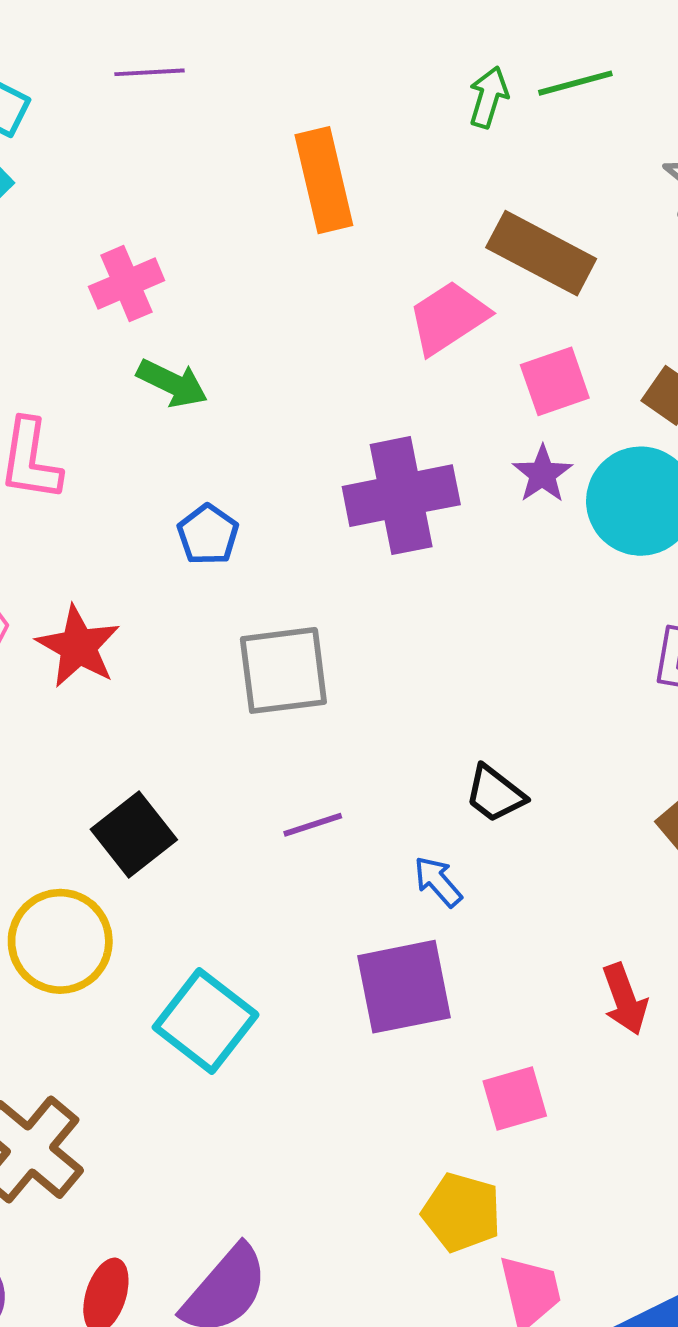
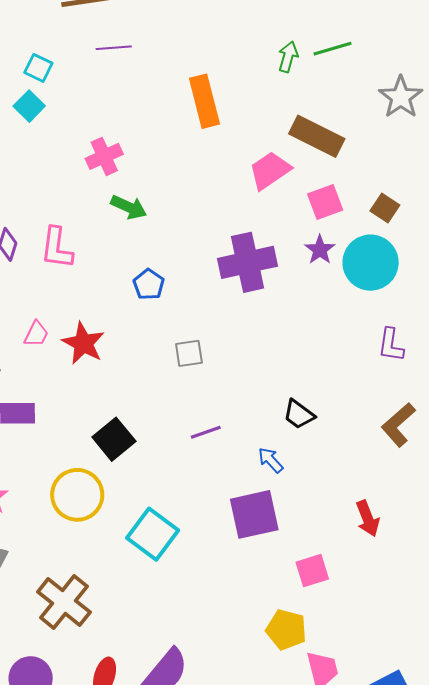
gray square: (283, 670) -> (189, 353), size x0.6

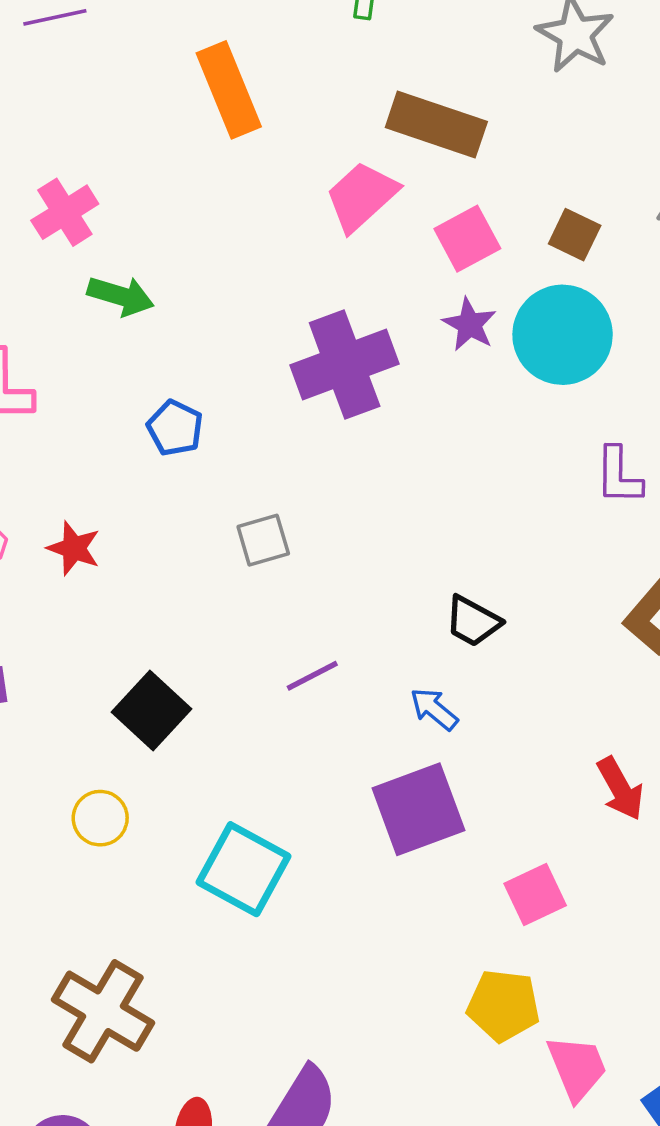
red star: (83, 343) -> (74, 548), size x0.7
yellow circle: (77, 495) -> (100, 818), size x0.6

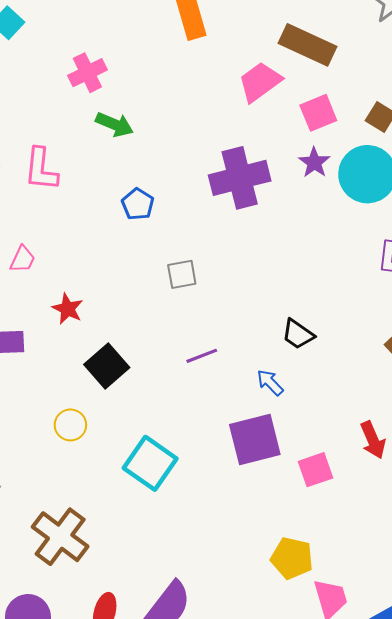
red star: (74, 548) -> (68, 309), moved
pink square: (535, 895) -> (315, 470), moved

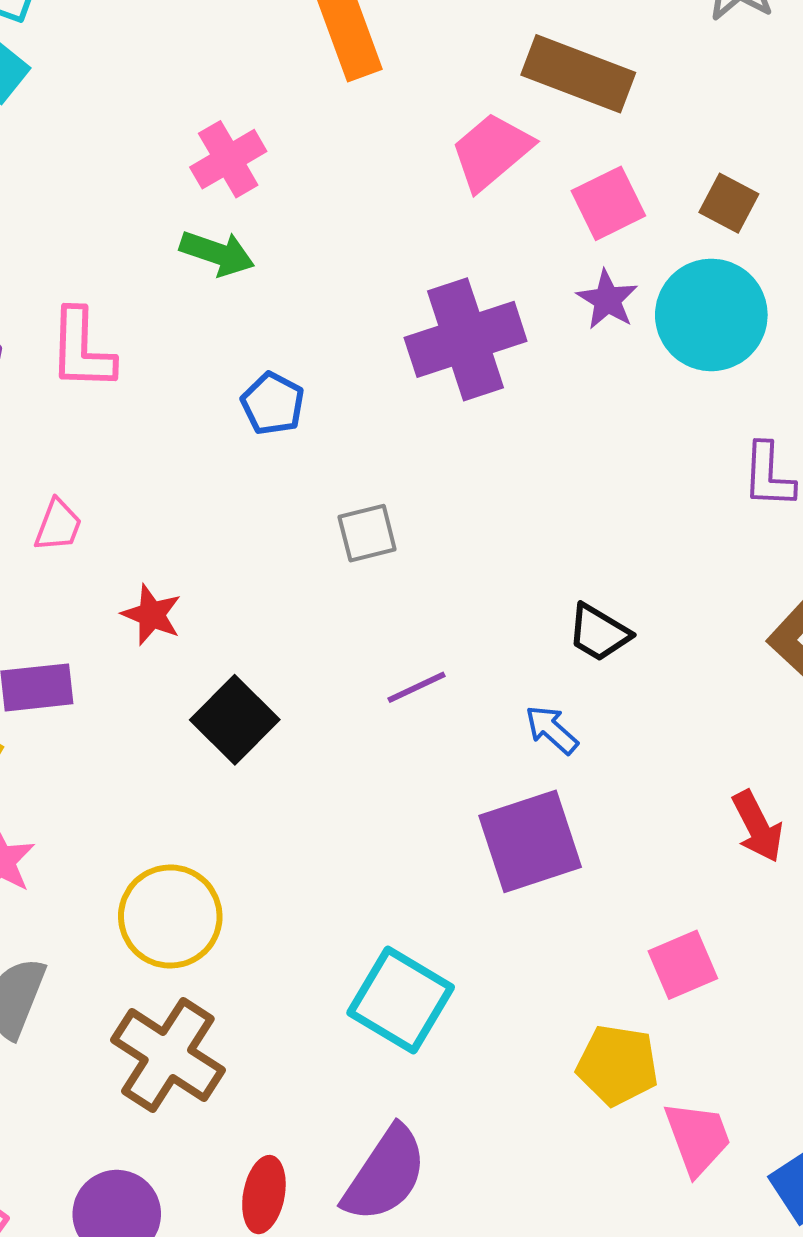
pink cross: (87, 73) -> (228, 159), moved
yellow circle: (70, 425) -> (170, 916), moved, size x1.6
cyan square: (150, 463) -> (401, 1000), moved
pink square: (315, 470) -> (683, 965), moved

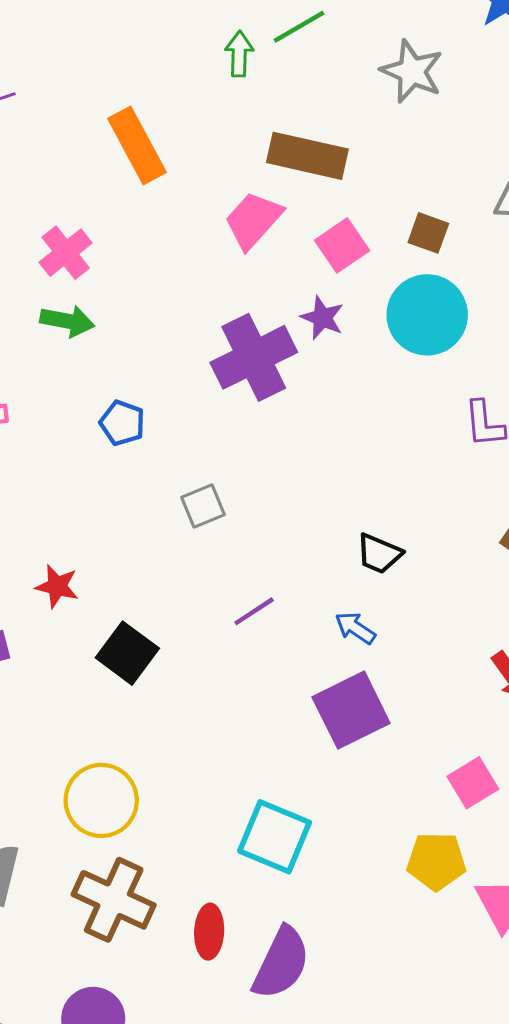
purple star: (607, 300) -> (322, 318), moved
red ellipse: (264, 1195) -> (209, 932), moved

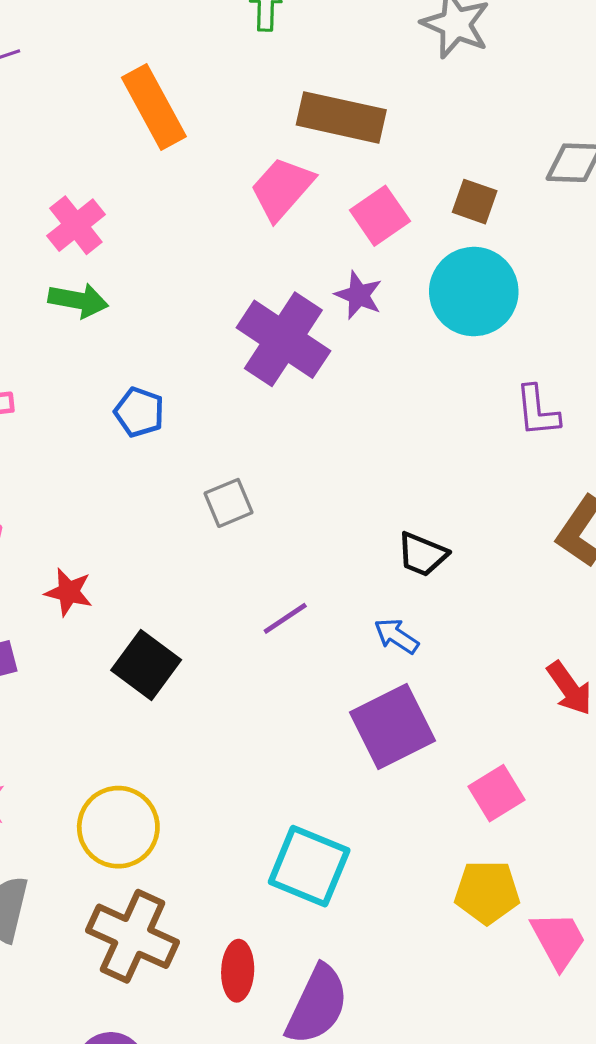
purple cross: (254, 357) -> (283, 339), turned -30
pink square: (473, 783) -> (496, 793), moved

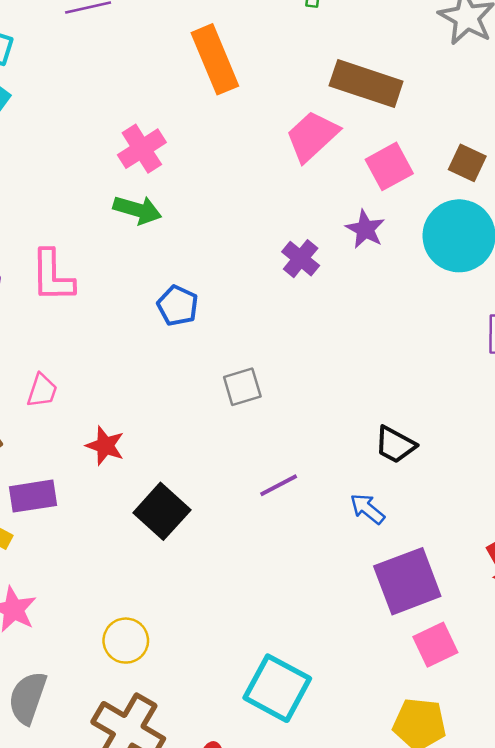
purple cross: (283, 339) -> (301, 259), size x0.5
purple square: (392, 726) -> (407, 581), moved
yellow circle: (118, 827) -> (126, 641), size x0.7

